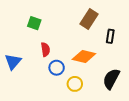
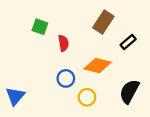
black rectangle: (110, 36) -> (128, 42), turned 40
red semicircle: (45, 49) -> (63, 43), moved
blue triangle: (13, 62) -> (15, 96), moved

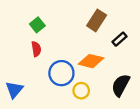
green square: (40, 27) -> (37, 25), turned 32
red semicircle: (63, 43) -> (36, 49), moved
blue circle: (66, 78) -> (61, 73), size x1.5

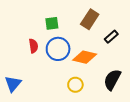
green square: (37, 25) -> (52, 23), moved, turned 32
blue circle: (61, 73) -> (58, 49), moved

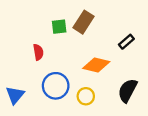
brown rectangle: (90, 19) -> (83, 22), moved
blue circle: (58, 49) -> (56, 86), moved

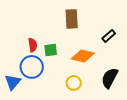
brown rectangle: (83, 22) -> (72, 19), turned -36
green square: (59, 27) -> (51, 50), moved
blue circle: (56, 86) -> (32, 67), moved

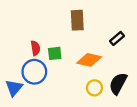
yellow circle: (74, 83) -> (94, 88), moved

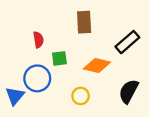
black rectangle: (117, 38) -> (127, 42), size x1.5
red semicircle: (35, 48) -> (38, 40), moved
yellow circle: (94, 88) -> (81, 96), moved

